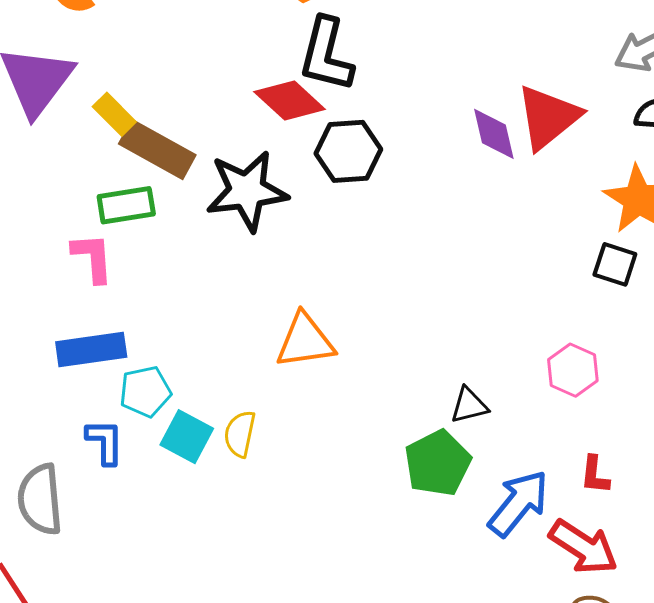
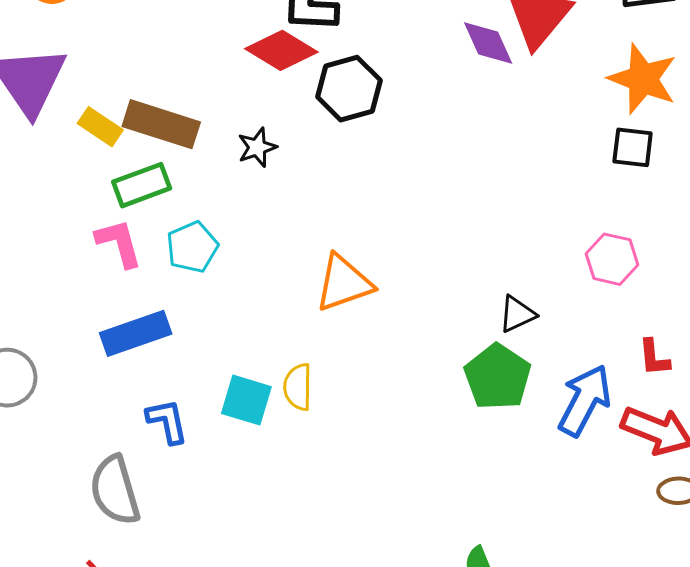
yellow rectangle: (114, 114) -> (100, 127), moved
black star: (247, 191) -> (257, 147), size x0.5
cyan pentagon: (145, 392) -> (192, 247), moved

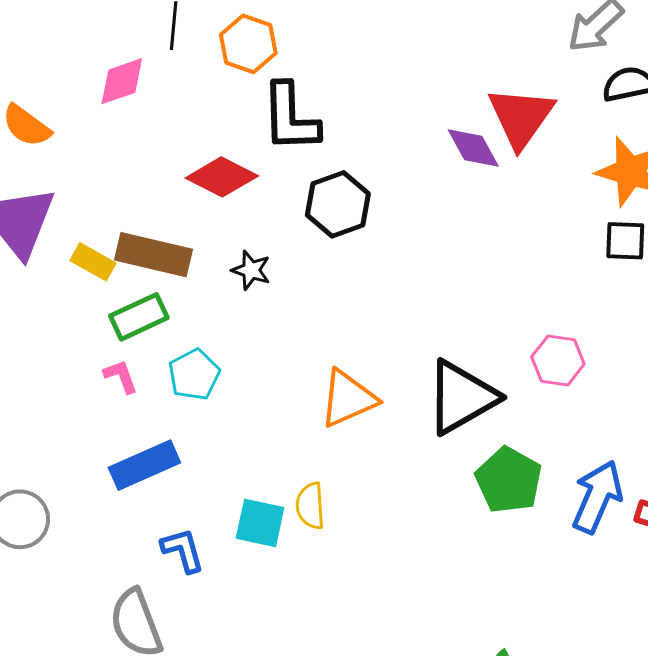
red diamond: (281, 50) -> (222, 177), moved
black star: (257, 147) -> (251, 270), turned -30
pink L-shape: (119, 243) -> (121, 376), size x0.7
pink hexagon: (612, 259) -> (558, 360), moved
black triangle: (517, 314) -> (462, 397), moved, size x2.0

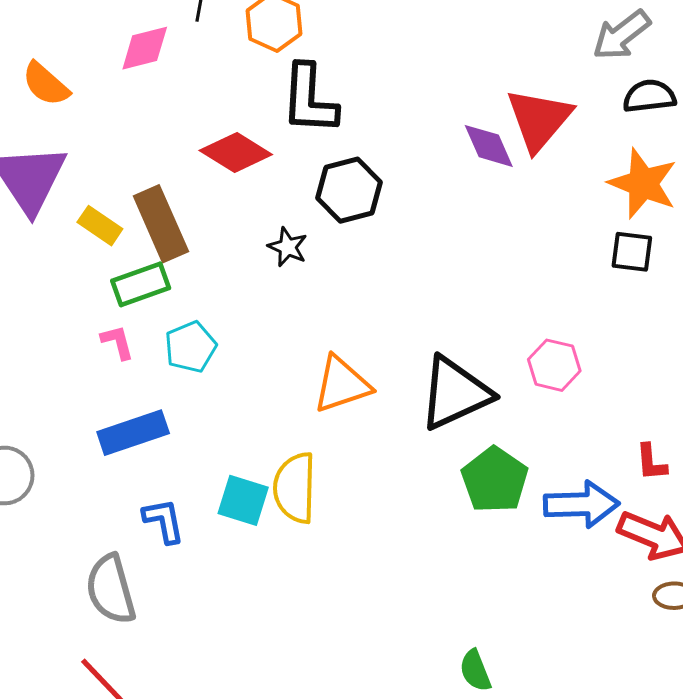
brown rectangle: (154, 255) -> (161, 224), turned 48
black star: (251, 270) -> (288, 247), moved
blue arrow: (597, 497) -> (581, 504), turned 60
yellow semicircle: (310, 506) -> (295, 488), size x1.5

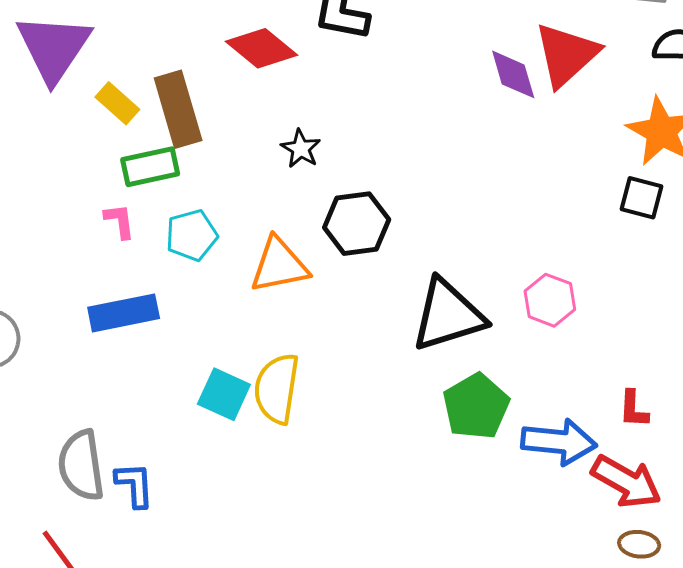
black hexagon: (349, 190) -> (357, 224), moved
orange triangle: (342, 384) -> (279, 265), moved
blue L-shape: (164, 521) -> (135, 485), moved

